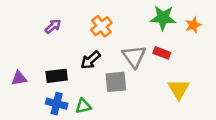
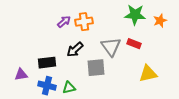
purple arrow: (53, 26) -> (64, 22), moved
orange cross: (101, 26) -> (84, 22), turned 30
purple triangle: (19, 78) -> (21, 75), moved
yellow triangle: (179, 89) -> (148, 74), turned 48

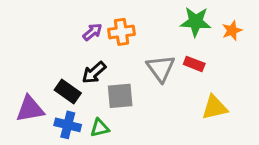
black arrow: (75, 50) -> (94, 73), moved
black rectangle: (47, 63) -> (68, 92), turned 42
gray square: (96, 68) -> (120, 96), moved
purple triangle: (21, 75) -> (30, 109), size x1.5

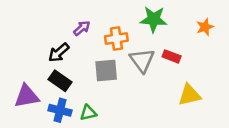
green star: (196, 22) -> (154, 19), moved
orange cross: (122, 32) -> (116, 38), moved
black arrow: (94, 73) -> (59, 53), moved
gray square: (120, 96) -> (106, 71), moved

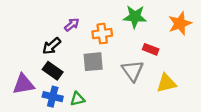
orange star: (205, 27) -> (180, 23), size x1.5
gray triangle: (142, 60) -> (133, 71), moved

